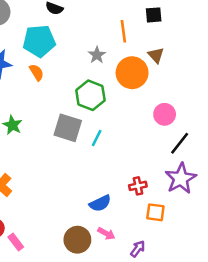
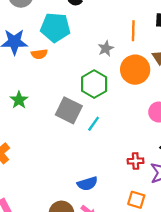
orange semicircle: (37, 72) -> (39, 54), moved, turned 105
red cross: (138, 186) -> (136, 161), moved

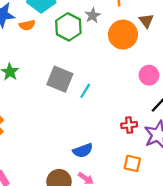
green hexagon: (94, 84) -> (68, 27), moved

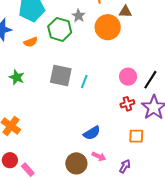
brown triangle: (146, 21) -> (125, 12), turned -40
orange semicircle: (27, 25) -> (31, 42), moved
pink circle: (149, 75) -> (128, 77), moved

